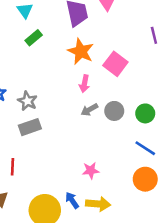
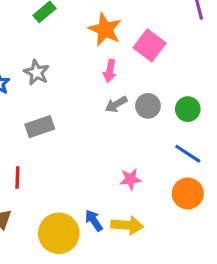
gray star: (27, 101) -> (37, 72), moved
pink star: (91, 170) -> (130, 179), moved

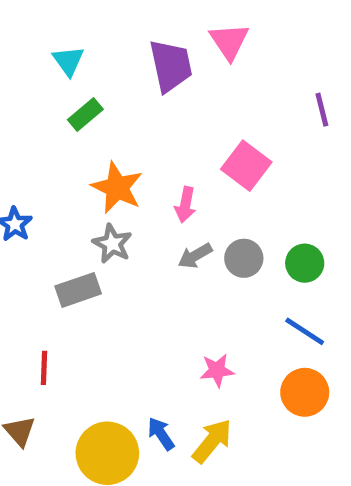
orange star: (105, 29) -> (117, 188), moved
gray star: (37, 72) -> (112, 244), moved
yellow arrow: (127, 225) -> (212, 441), turned -56

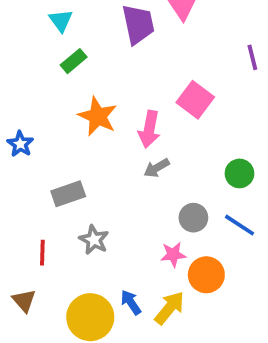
pink arrow: (185, 205) -> (149, 129), size x1.4
gray star: (112, 244) -> (94, 240), moved
gray circle: (244, 258) -> (193, 218), moved
orange circle: (305, 392) -> (206, 275), moved

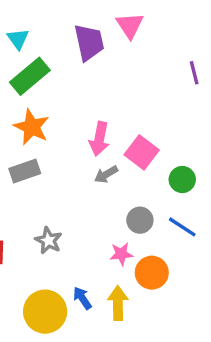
green rectangle: (74, 61) -> (30, 76), size x1.6
pink square: (195, 100) -> (142, 152), moved
orange star: (98, 116) -> (32, 127), moved
gray rectangle: (68, 194) -> (25, 171), moved
yellow arrow: (169, 308) -> (118, 303), turned -40

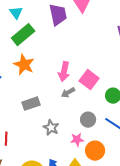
gray rectangle: (25, 171) -> (31, 104), moved
gray star: (48, 240) -> (51, 128), moved

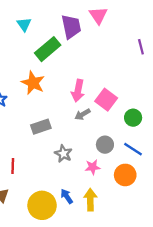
green rectangle: (23, 35) -> (48, 49), moved
orange circle: (95, 151) -> (125, 175), moved

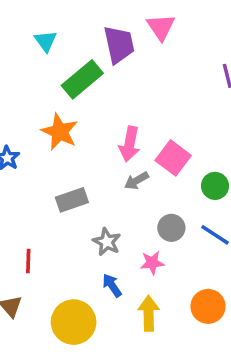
orange circle: (125, 175) -> (208, 306), moved
blue arrow: (67, 196) -> (112, 285), moved

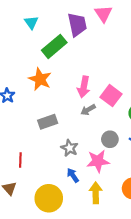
pink star: (152, 263) -> (98, 161), size x1.5

